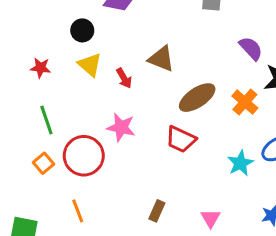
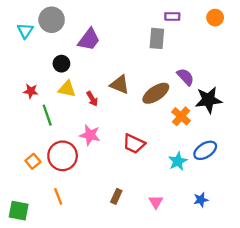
yellow triangle: (90, 65) -> (67, 89), turned -30
brown ellipse: (197, 98) -> (156, 93), moved
green line: (46, 120) -> (47, 115), moved

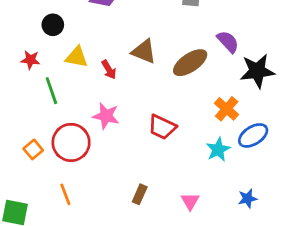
black circle: (61, 64) -> (53, 25), moved
orange cross: (181, 116) -> (227, 109), moved

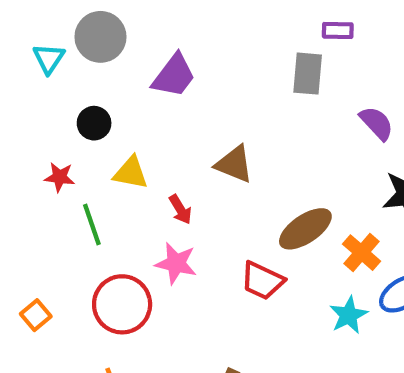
purple semicircle: (228, 42) -> (377, 123), moved
brown ellipse: (190, 63) -> (305, 229), moved
red arrow: (109, 70) -> (180, 209), moved
orange square: (33, 149) -> (36, 315), moved

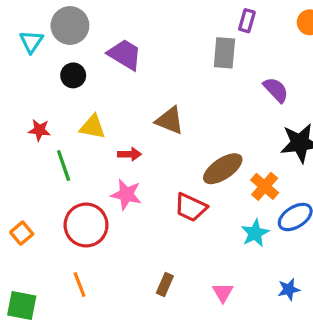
purple rectangle: (338, 30) -> (247, 21), turned -75
purple trapezoid: (174, 76) -> (125, 54), turned -96
black circle: (94, 123) -> (73, 75), moved
red arrow: (180, 209) -> (129, 154), turned -60

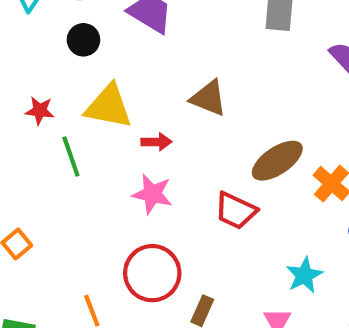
yellow triangle: (92, 127) -> (108, 106), size x1.4
red circle: (86, 225) -> (152, 273), moved
cyan star: (255, 233) -> (304, 275), moved

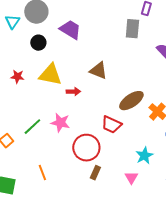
green line: (71, 156) -> (32, 127), moved, turned 66
pink star: (152, 194) -> (60, 123), moved
red circle: (152, 273) -> (86, 148), moved

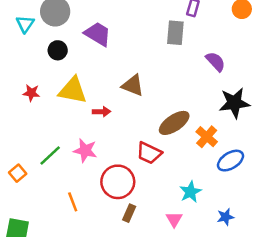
orange line: (42, 173) -> (73, 202), moved

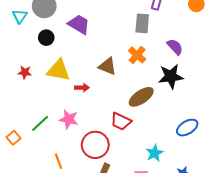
black star: (234, 103) -> (171, 76), moved
orange cross: (207, 137) -> (137, 55), moved

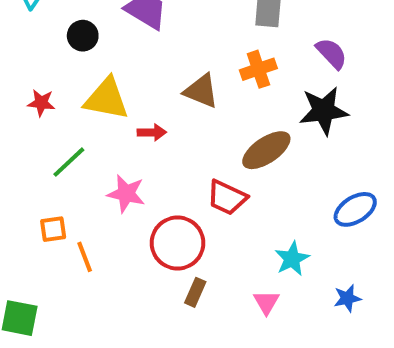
orange cross: (137, 55) -> (258, 69), turned 30
green line: (40, 123) -> (69, 162), moved
orange square: (14, 138) -> (53, 229), moved, turned 32
orange line: (58, 161) -> (85, 257), moved

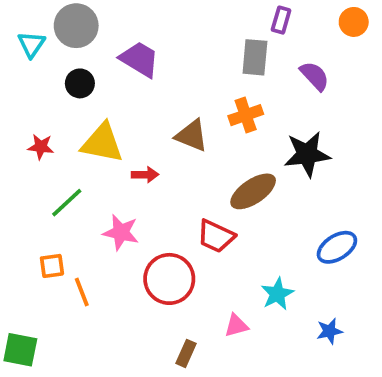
purple semicircle: (332, 53) -> (315, 76), moved
brown rectangle: (195, 292) -> (186, 353), moved
pink triangle: (266, 302) -> (236, 326), moved, turned 45

